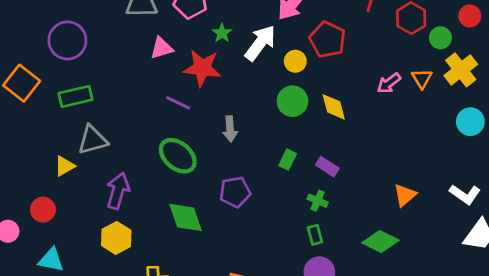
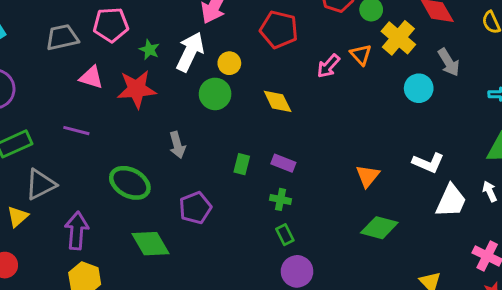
red pentagon: (327, 40) -> (279, 29), moved
pink triangle: (161, 48) -> (91, 77), turned 45
green circle: (292, 101) -> (215, 94), moved
purple line: (178, 103) -> (76, 131), moved
green diamond: (380, 241) -> (379, 228), moved

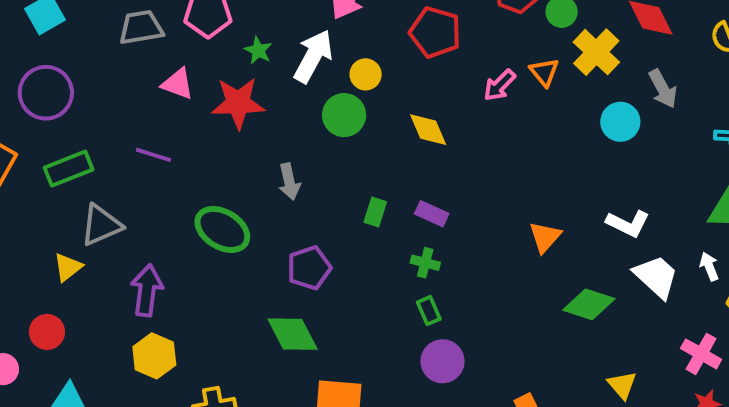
white trapezoid: (451, 201) -> (656, 277), turned -75
green diamond: (379, 228) -> (589, 304), moved
green diamond: (150, 244) -> (293, 334), moved

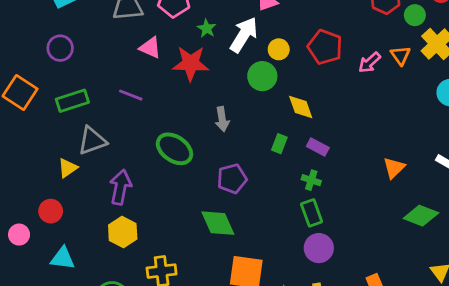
red pentagon: (435, 32) -> (325, 47), moved
purple circle: (46, 93) -> (60, 48), size x0.7
yellow diamond: (428, 130) -> (301, 107), moved
green rectangle: (429, 311) -> (312, 213), size x1.4

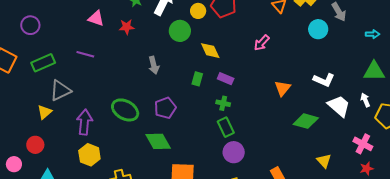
yellow circle: (279, 49) -> (198, 11), moved
pink arrow: (369, 62) -> (262, 43), moved
red star: (191, 63) -> (127, 27), size x0.6
green ellipse: (174, 149) -> (125, 110), moved

